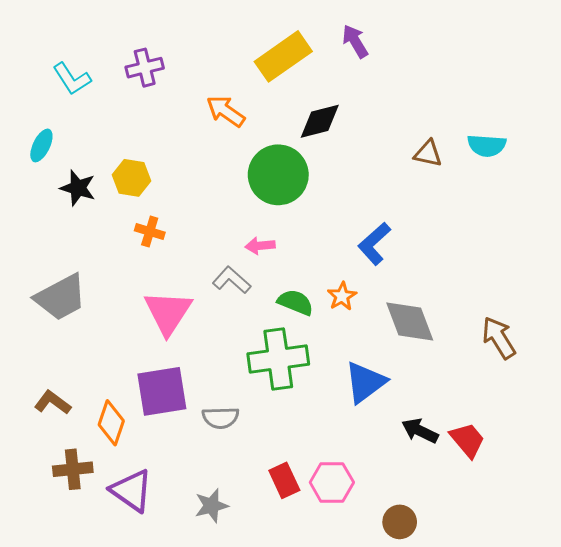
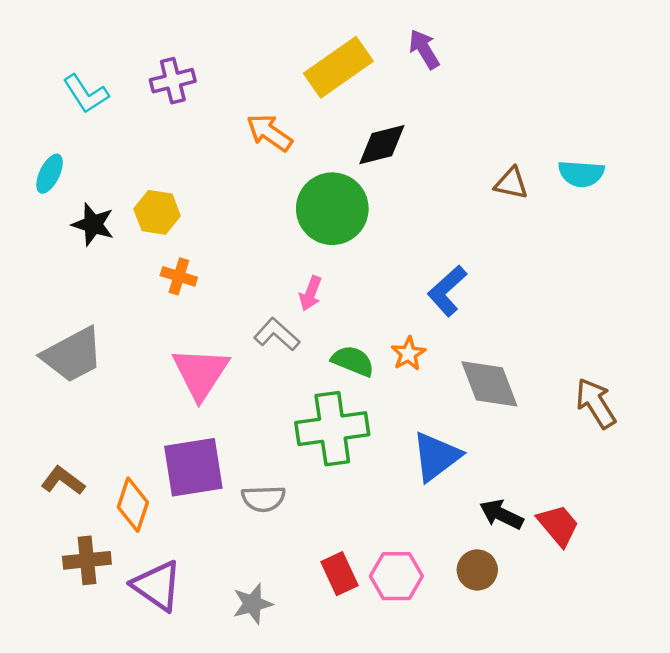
pink arrow: (260, 246) -> (311, 293), turned -64
brown circle: (400, 522) -> (477, 570), moved

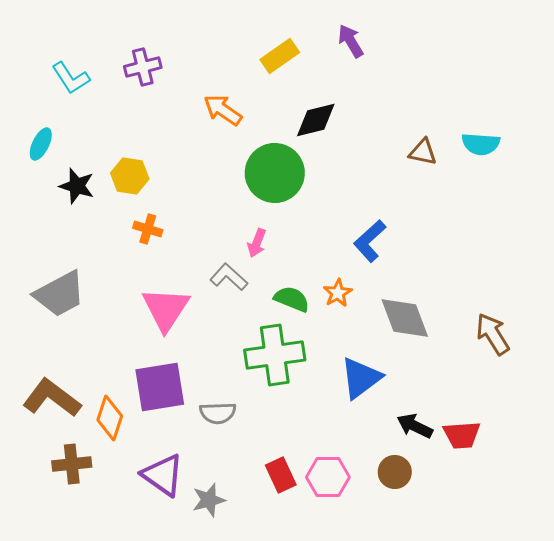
yellow rectangle: (338, 67) -> (280, 56), size x0.7
brown L-shape: (63, 481) -> (52, 398), size x1.6
red trapezoid: (558, 525) -> (462, 435), turned 126
purple triangle: (157, 586) -> (163, 475), moved

